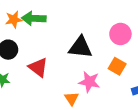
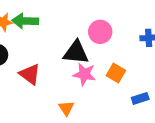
pink circle: (120, 34) -> (100, 32), moved
pink star: (89, 82) -> (84, 74), moved

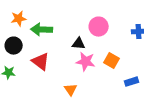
green arrow: (25, 21) -> (42, 30), moved
black triangle: (76, 52) -> (79, 44), size x0.6

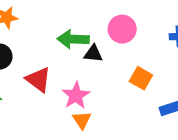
green arrow: (42, 30) -> (73, 39), moved
pink star: (86, 62) -> (76, 95), moved, turned 30

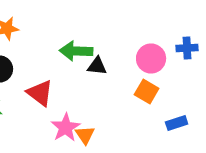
pink circle: (122, 29) -> (151, 58), moved
pink star: (76, 95) -> (66, 128), moved

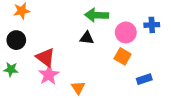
green arrow: (76, 51) -> (97, 15), moved
pink star: (66, 128) -> (49, 75), moved

